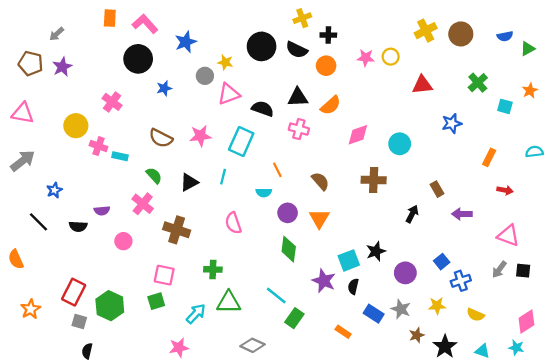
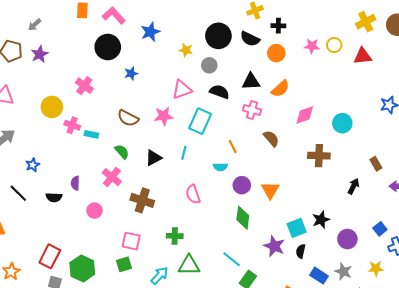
gray circle: (205, 76) -> (209, 65), moved
red triangle: (422, 85) -> (363, 56), moved
pink triangle: (229, 94) -> (182, 90), moved
brown semicircle: (320, 181) -> (271, 138), moved
purple semicircle: (102, 211) -> (75, 183), turned 96

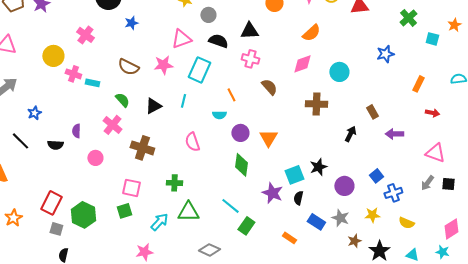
orange semicircle: (280, 89) -> (311, 33), moved

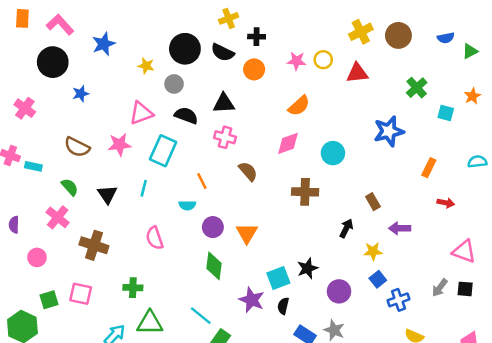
blue star: (385, 54) -> (389, 131), size x1.4
black triangle: (153, 106) -> (107, 194), turned -36
pink triangle: (435, 153) -> (464, 251), moved
green square: (124, 211) -> (49, 300), moved
yellow star: (372, 215) -> (373, 251), moved

